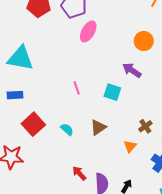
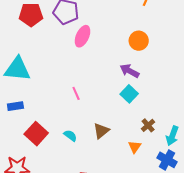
cyan square: (112, 92) -> (129, 94), moved, turned 30

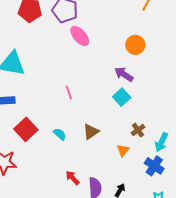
pink ellipse: (83, 36) -> (80, 36), turned -70

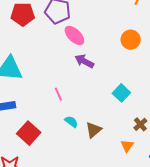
purple arrow: (124, 74) -> (84, 61), moved
pink line: (69, 93) -> (58, 94), moved
cyan semicircle: (60, 134) -> (71, 122), moved

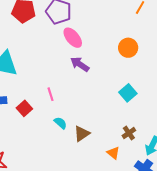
cyan square: (121, 93) -> (128, 93), moved
red square: (29, 133) -> (24, 108), moved, size x0.7
orange triangle: (127, 146) -> (113, 153), turned -32

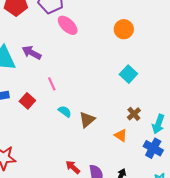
purple arrow: (80, 64) -> (32, 53), moved

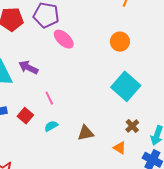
cyan square: (128, 74) -> (126, 86), size x1.6
cyan semicircle: (65, 111) -> (51, 126), moved, turned -64
brown triangle: (87, 120) -> (86, 133), turned 30

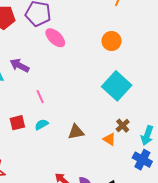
red square: (25, 116) -> (17, 123), moved, turned 35
orange triangle: (120, 148) -> (109, 139), moved

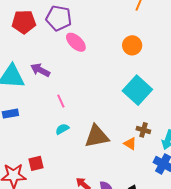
red square: (17, 123) -> (36, 163), moved
brown cross: (123, 126) -> (143, 130), turned -32
brown triangle: (76, 132) -> (97, 136), size x1.5

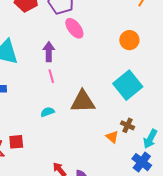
purple arrow: (40, 70) -> (49, 52), moved, turned 54
pink line: (61, 101) -> (51, 76), moved
brown triangle: (97, 136) -> (83, 102), moved

